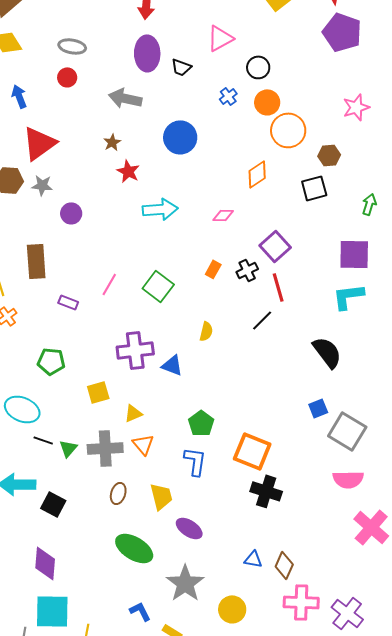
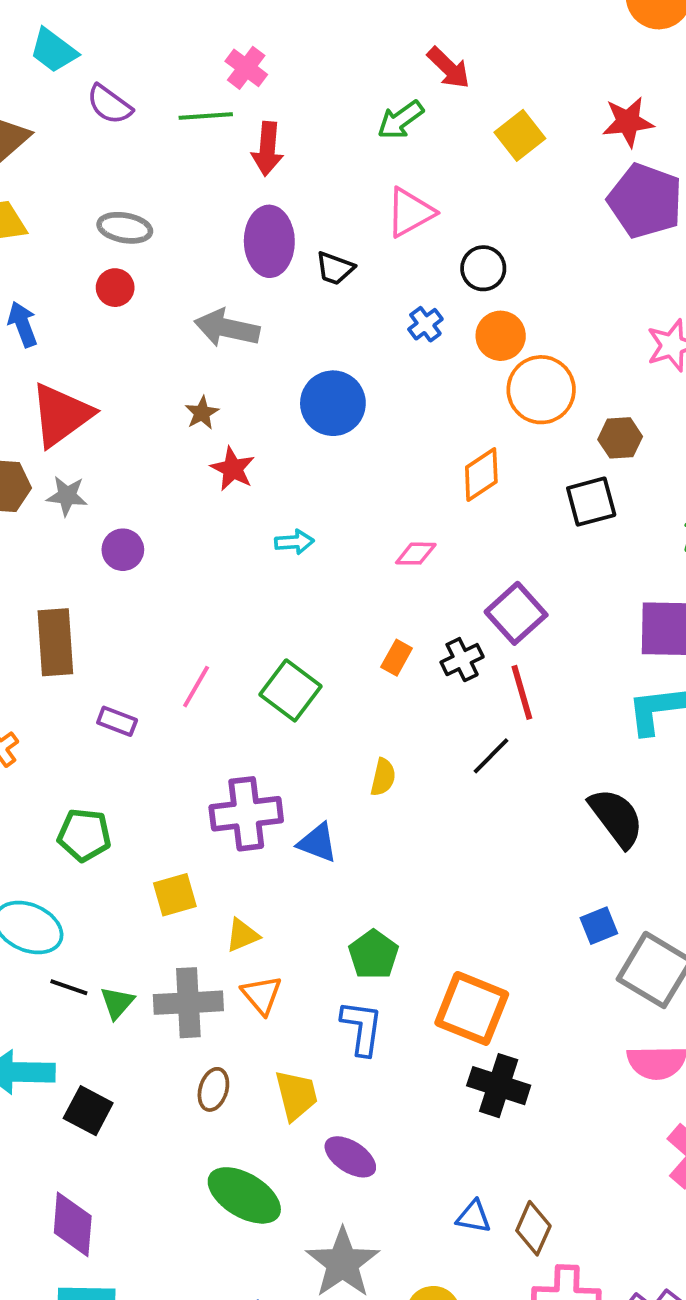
cyan arrow: (160, 209) -> (294, 542), size x0.6

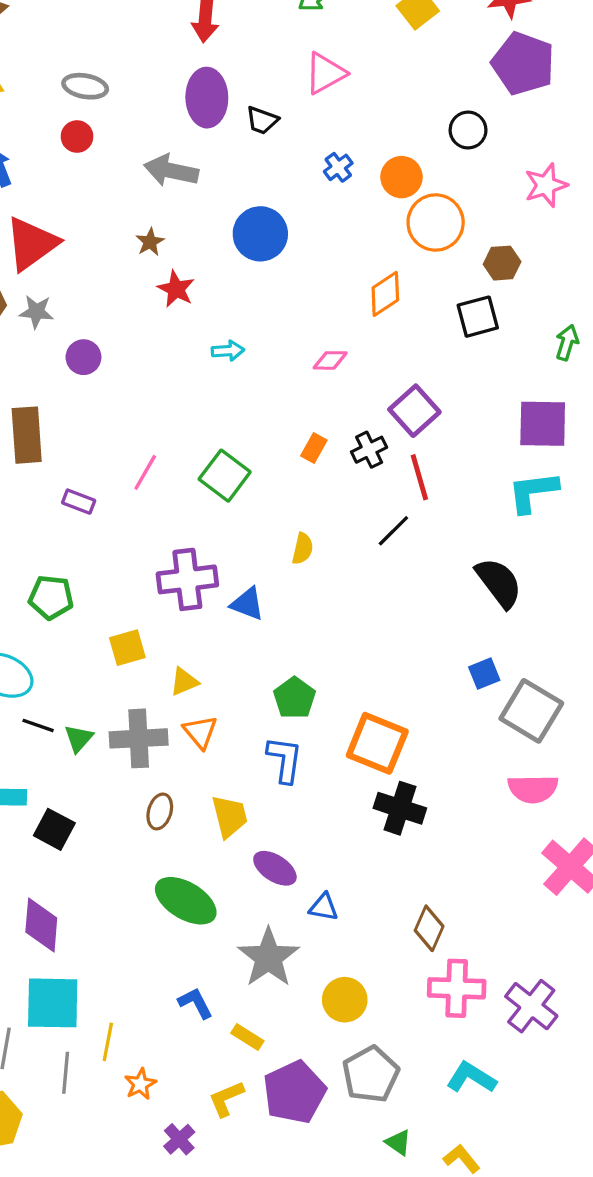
black circle: (483, 268) -> (468, 130), moved
blue triangle: (474, 1217) -> (324, 907), moved

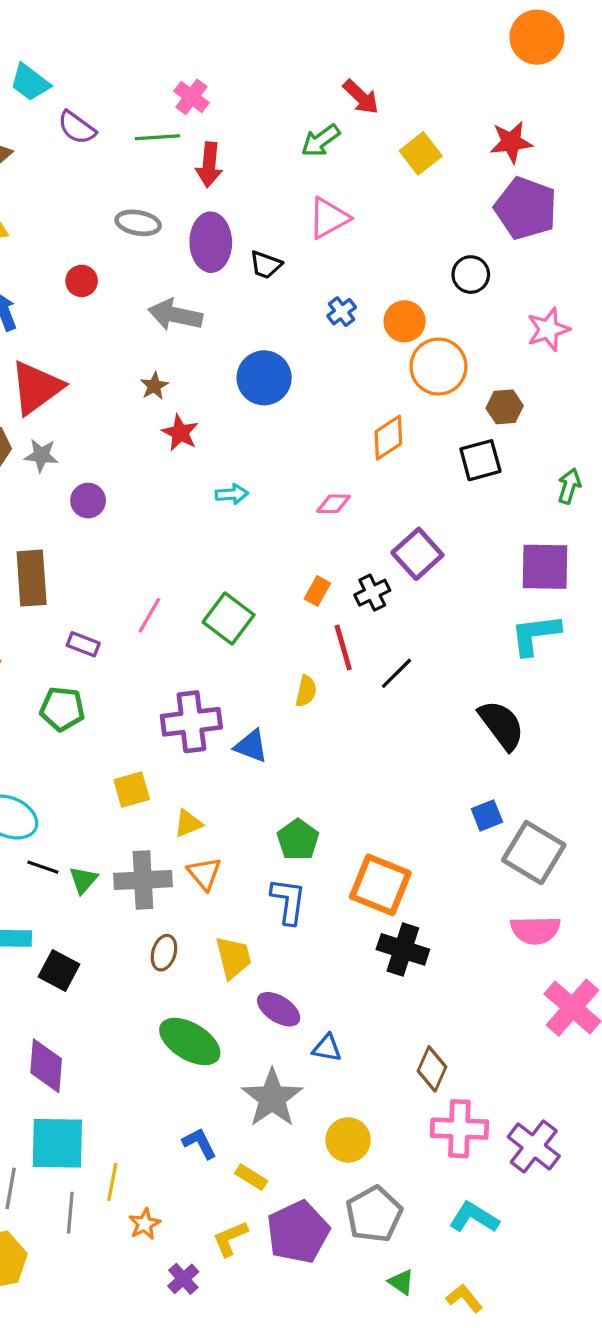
gray ellipse: (85, 86) -> (138, 223), moved
red line: (419, 477) -> (343, 647), moved
green pentagon: (51, 597) -> (62, 709), moved

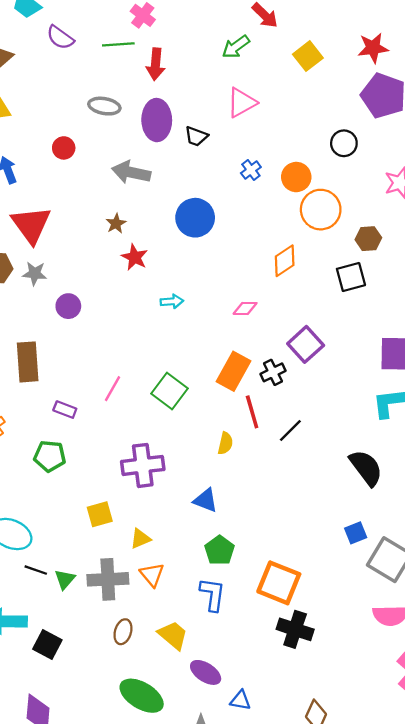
red triangle: (36, 388) -> (31, 225), turned -30
orange rectangle: (317, 591) -> (233, 371), size x1.8
blue triangle: (251, 746) -> (206, 500), moved
yellow trapezoid: (233, 958) -> (173, 635), turned -36

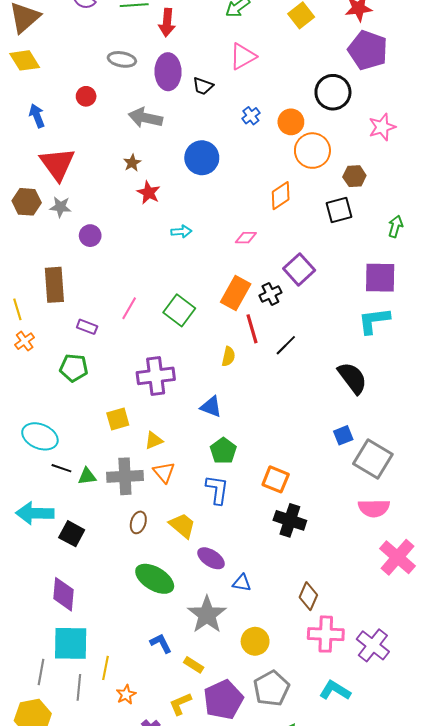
black circle: (344, 143) -> (333, 92), size x1.5
green triangle: (65, 579) -> (87, 476), turned 42
orange square: (279, 583) -> (276, 479), size x0.7

